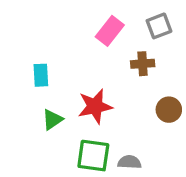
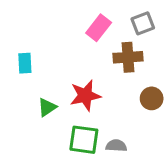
brown cross: (143, 64) -> (128, 57), size x1.4
cyan rectangle: (41, 75) -> (25, 63), moved

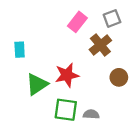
brown cross: (128, 57) -> (100, 45), turned -35
green triangle: (47, 107) -> (37, 84), size x1.5

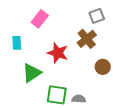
pink rectangle: (77, 22) -> (40, 19), moved
red star: (67, 75) -> (58, 53), moved, turned 30

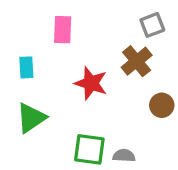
pink rectangle: (40, 19) -> (63, 30), turned -36
green triangle: (32, 73) -> (31, 118), moved

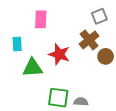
brown circle: (162, 105) -> (106, 56), moved
green triangle: (31, 118) -> (33, 68), moved, turned 30

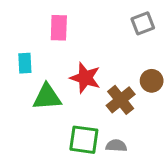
brown cross: (89, 40) -> (121, 100), moved

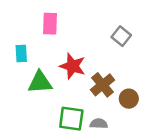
gray square: (143, 23) -> (121, 36), moved, turned -30
brown circle: (152, 81) -> (129, 99), moved

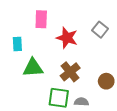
red star: (73, 66) -> (67, 38), moved
brown cross: (103, 85) -> (70, 72), moved

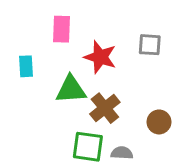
gray square: (100, 30) -> (150, 45), turned -35
green triangle: (33, 68) -> (71, 89), moved

